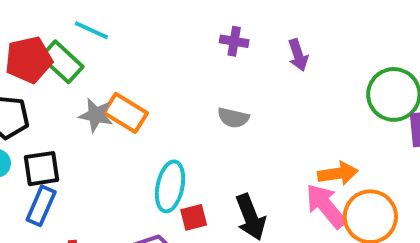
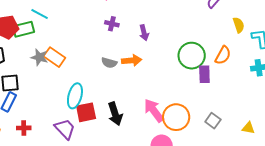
green rectangle: (62, 62) -> (24, 29), turned -60
orange arrow: (338, 173) -> (132, 60), moved
red square: (194, 217) -> (86, 112), size x1.5

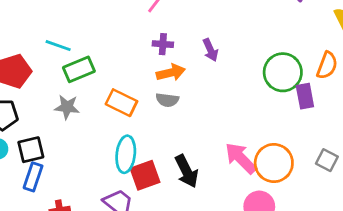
green rectangle: (24, 29) -> (79, 69), moved
orange rectangle: (54, 57) -> (121, 103), moved
orange arrow: (132, 60) -> (171, 73), moved

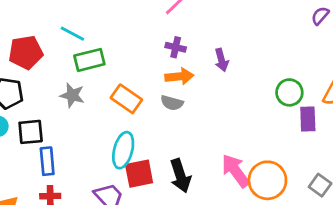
green circle: (283, 72) -> (289, 92), size x0.7
blue rectangle: (33, 177) -> (47, 161), moved, turned -32

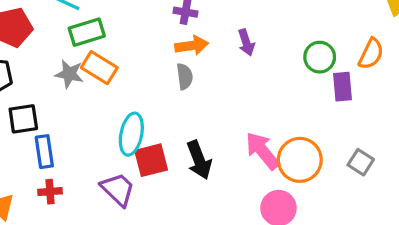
purple arrow: (222, 60) -> (246, 42), moved
orange rectangle: (126, 99) -> (99, 68), moved
gray semicircle: (172, 103) -> (185, 76), turned -110

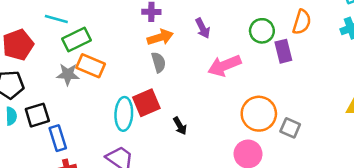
pink arrow: (262, 151) -> (224, 66), moved, turned -64
red square: (151, 160) -> (146, 103), moved
black arrow: (199, 160) -> (180, 126), size x0.6
gray square: (361, 162) -> (290, 128), moved

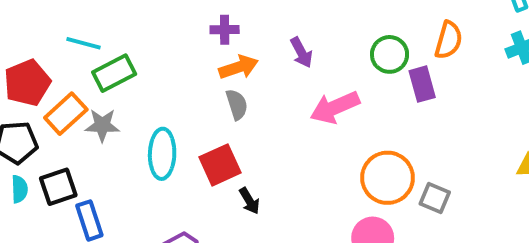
orange rectangle: (91, 66) -> (66, 114), moved, turned -64
cyan ellipse: (124, 114) -> (162, 154), moved
black arrow: (180, 126) -> (249, 201), moved

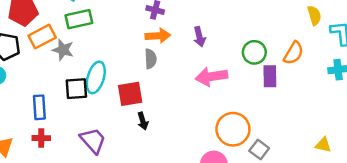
black square: (58, 187) -> (76, 89), moved

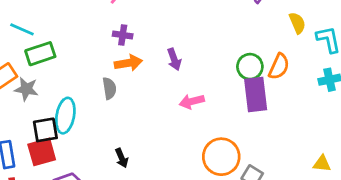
green circle: (254, 52) -> (250, 67), moved
gray semicircle: (151, 59) -> (109, 88), moved
purple rectangle: (270, 76) -> (256, 95), size x1.4
pink arrow: (211, 77) -> (192, 102), size x0.7
red square: (130, 94) -> (42, 152), moved

